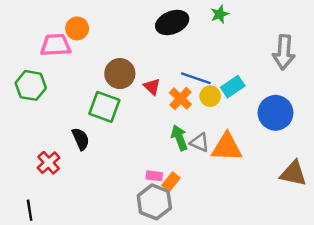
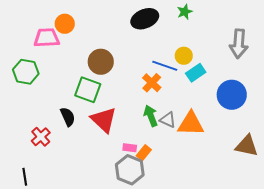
red triangle: (152, 87) -> (104, 120), moved, size x1.8
yellow circle: (210, 96) -> (184, 56), moved

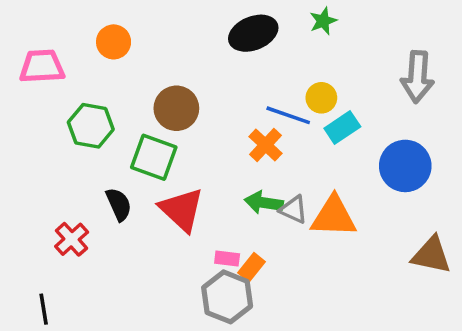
pink trapezoid: (47, 38) -> (42, 66), moved
green hexagon: (26, 72) -> (91, 126), moved
green arrow: (151, 116) -> (264, 203), turned -60

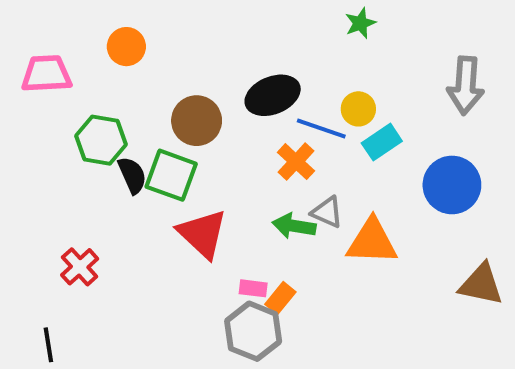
black ellipse: (253, 33) -> (273, 95), moved
black semicircle: (119, 204) -> (132, 175), moved
gray triangle: (293, 210) -> (327, 212), moved

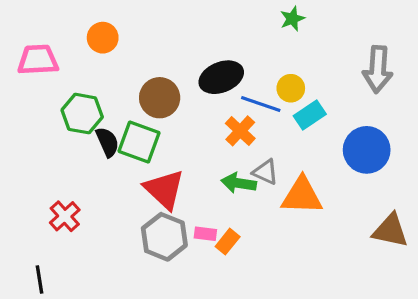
gray hexagon: (253, 331) -> (164, 237), moved

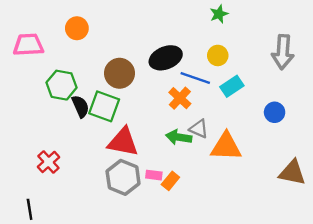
yellow circle: (291, 88) -> (218, 55), moved
blue circle: (367, 150) -> (275, 112), size x0.6
red triangle: (164, 189) -> (123, 142), turned -32

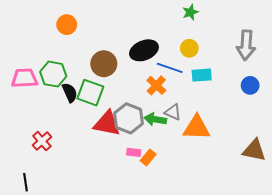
pink trapezoid: (28, 45) -> (24, 78), moved
cyan rectangle: (232, 86) -> (202, 75), turned 30
blue circle: (275, 112) -> (250, 85), moved
gray hexagon: (123, 177) -> (129, 118), moved

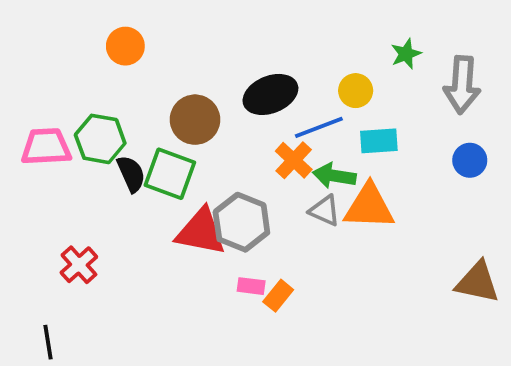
green star: (190, 12) -> (406, 54), moved
blue line: (170, 68) -> (319, 127), turned -40
green arrow: (155, 119) -> (334, 176), moved
orange triangle: (197, 128) -> (369, 207), moved

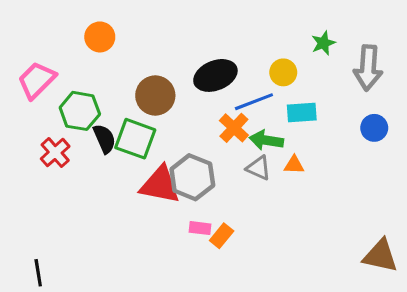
pink trapezoid: (46, 147) -> (37, 80), moved, turned -42
orange triangle: (369, 207) -> (294, 165), size x0.5
red cross: (79, 265) -> (55, 153), moved
brown triangle: (478, 282) -> (380, 256), moved

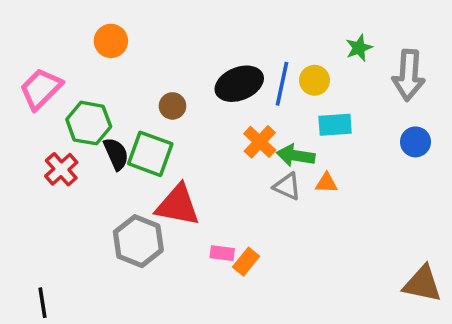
brown circle: (155, 96) -> (173, 106), size x0.6
blue line: (254, 102) -> (282, 84), moved, turned -57
gray hexagon: (192, 177) -> (138, 241), moved

